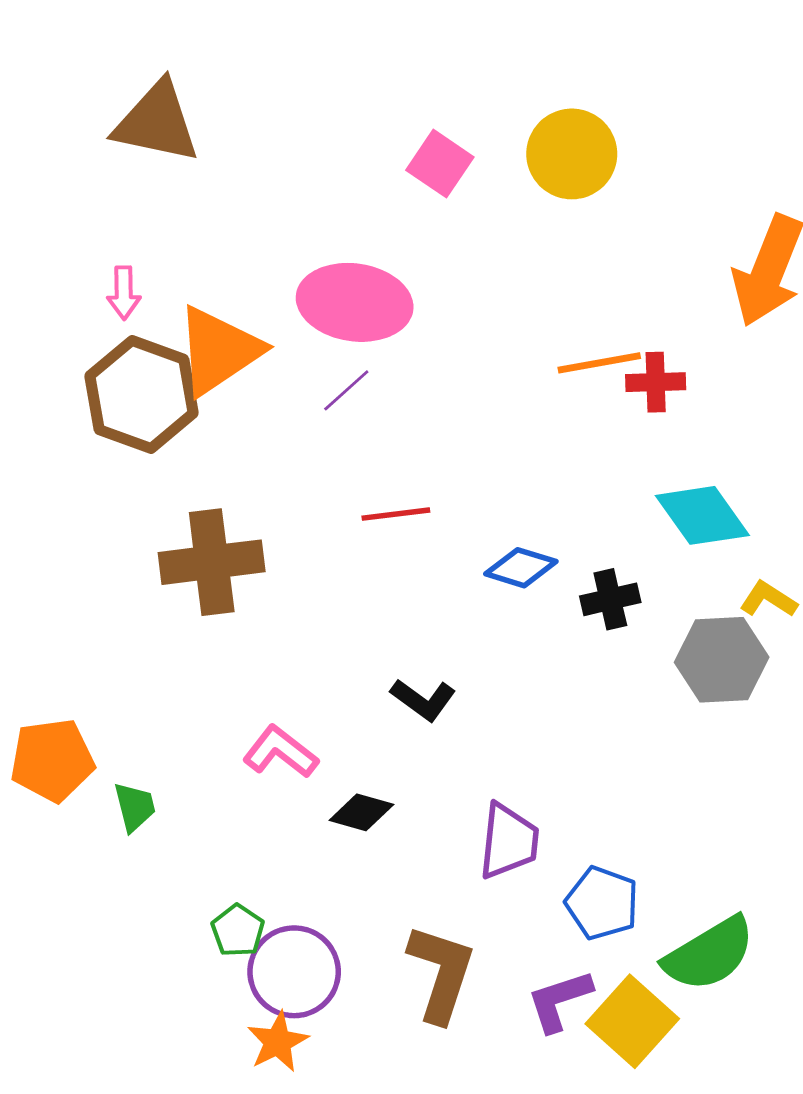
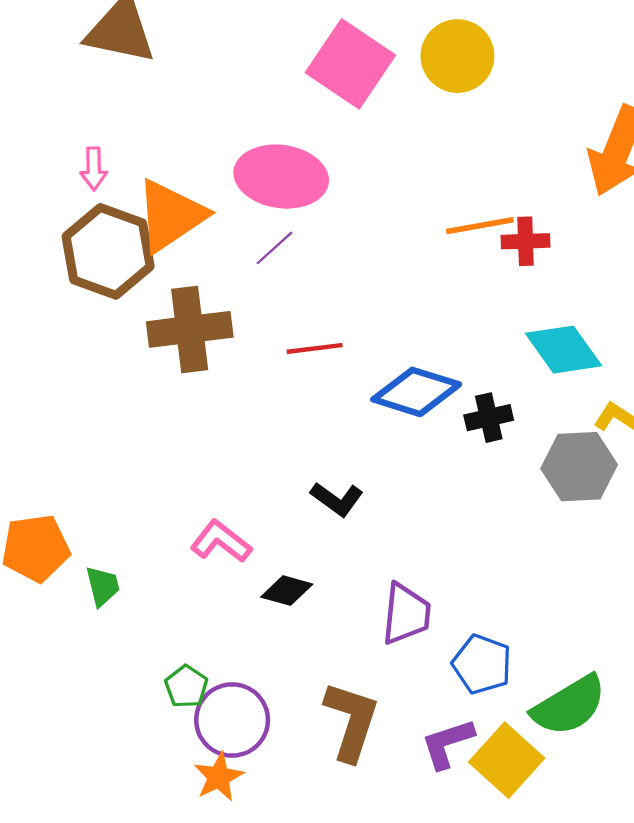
pink square: (440, 164) -> (350, 64), size x1.6
brown cross: (212, 562) -> (190, 329), moved
blue diamond: (521, 568) -> (416, 392), size x1.5

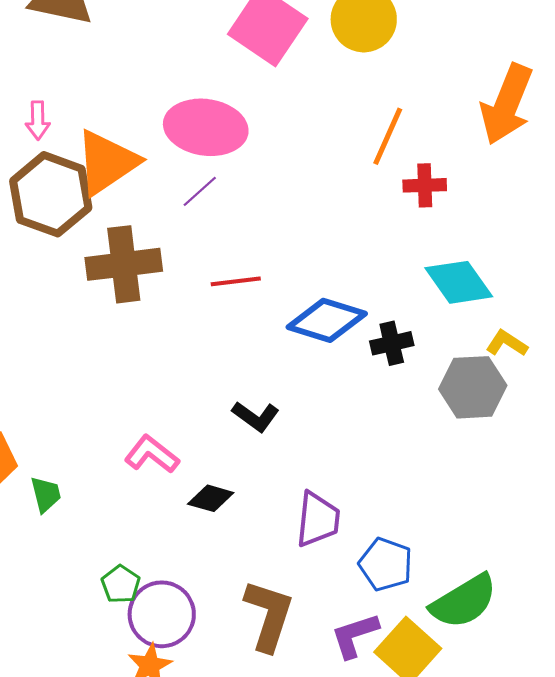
orange line: (480, 226) -> (388, 136), moved, turned -56

